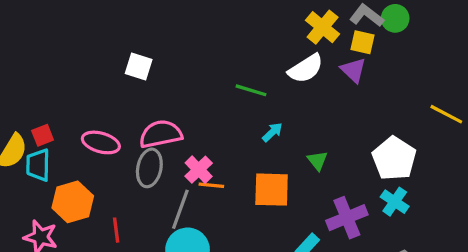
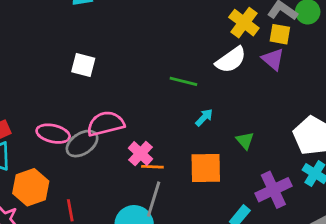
gray ellipse: (149, 168) -> (82, 144), moved, turned 48
gray line: (180, 209) -> (154, 199), moved

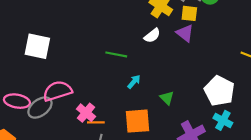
white semicircle: (231, 60) -> (152, 36), size x0.7
white square: (83, 65) -> (37, 46), size x1.4

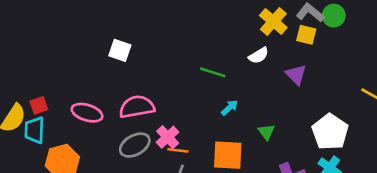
purple triangle: (185, 33) -> (296, 75), moved
white square: (37, 46) -> (120, 50), size x0.7
gray ellipse: (40, 108) -> (135, 145), moved

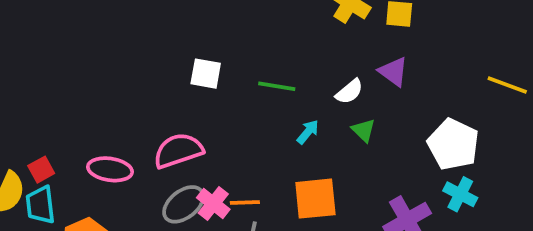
white square: (120, 50) -> (206, 74), moved
white semicircle: (259, 55) -> (349, 92), moved
green triangle: (266, 132) -> (364, 130), moved
pink cross: (168, 137) -> (213, 203), moved

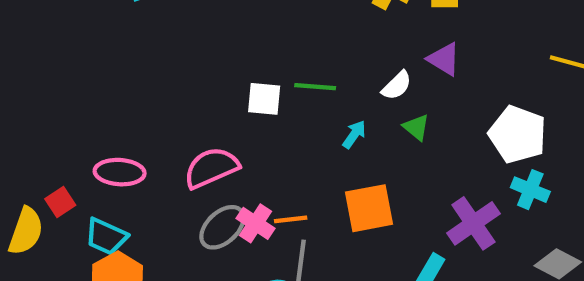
white square: (206, 74) -> (264, 99), moved
pink ellipse: (110, 169) -> (120, 172), moved
cyan trapezoid: (40, 205) -> (106, 237), moved, turned -54

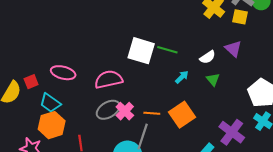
white square: (264, 99) -> (141, 51), size x1.5
orange square: (369, 208) -> (182, 115), turned -35
orange line: (291, 219) -> (152, 113), moved
purple cross: (473, 223) -> (232, 132), turned -30

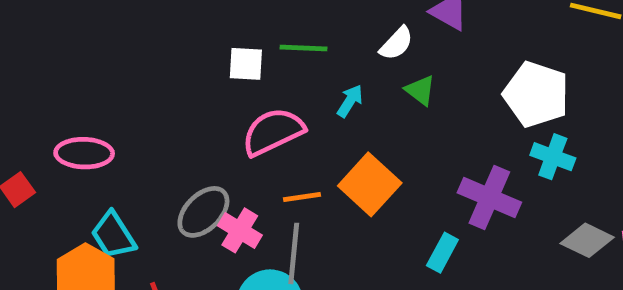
white square: (141, 51) -> (246, 64), size x0.6
pink semicircle: (109, 79) -> (273, 132), moved
cyan trapezoid: (50, 103) -> (113, 235), moved, turned 35
pink cross: (125, 111) -> (240, 230), moved

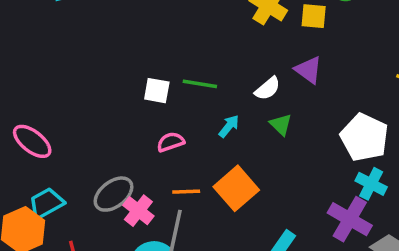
pink semicircle: (273, 132) -> (171, 142), size x0.6
pink ellipse: (84, 153) -> (32, 141), turned 30
purple cross: (489, 197) -> (350, 219), moved
cyan trapezoid: (113, 235) -> (46, 203), turned 87

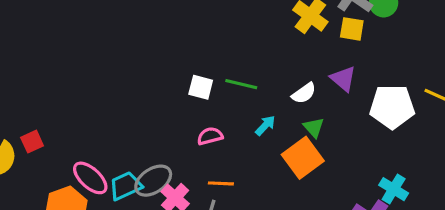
white pentagon: (364, 137) -> (392, 107), moved, turned -30
pink ellipse: (32, 141) -> (90, 178), moved
orange square: (236, 188) -> (303, 158), moved
cyan trapezoid: (46, 203) -> (125, 186), moved

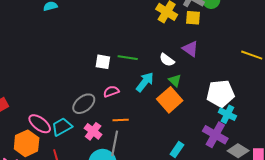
white semicircle: (304, 93) -> (167, 60), turned 77
white pentagon: (392, 107) -> (220, 94), moved
cyan arrow: (265, 126) -> (145, 82), size x1.5
gray ellipse: (153, 181) -> (84, 104), moved

